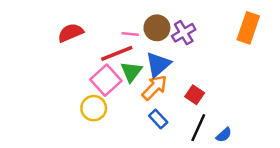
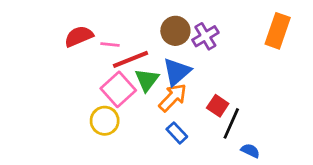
pink line: (130, 34) -> (110, 44), moved
black line: (198, 128) -> (231, 123), moved
blue semicircle: (224, 135) -> (250, 151), turned -112

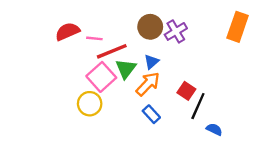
blue triangle: (177, 72) -> (151, 62), size x0.6

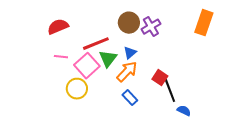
pink line: (94, 38) -> (61, 57), moved
black line: (198, 106) -> (170, 91), turned -45

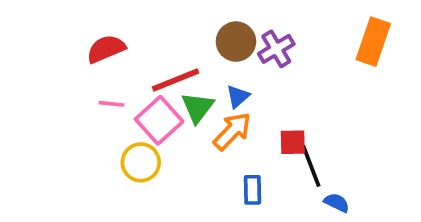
red square: (160, 78) -> (293, 142), turned -35
blue rectangle: (130, 98) -> (252, 190), moved, turned 42

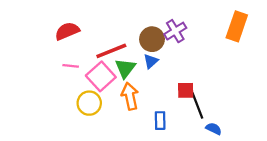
brown circle: (236, 42) -> (152, 39), moved
orange arrow: (232, 131) -> (130, 96), moved, turned -56

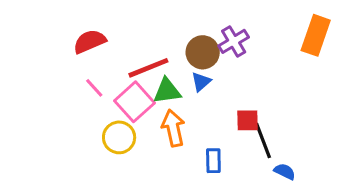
pink line: (71, 66) -> (94, 88), turned 42
green triangle: (125, 68) -> (167, 91), turned 45

